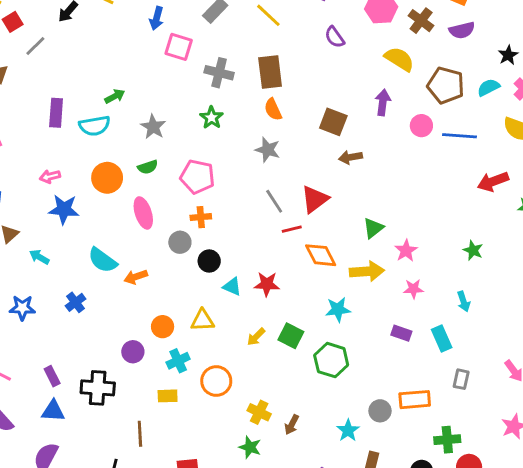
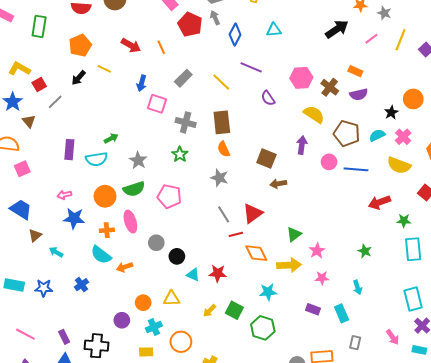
green semicircle: (148, 167) -> (134, 189), size x1.5
orange cross: (201, 217) -> (107, 230), moved

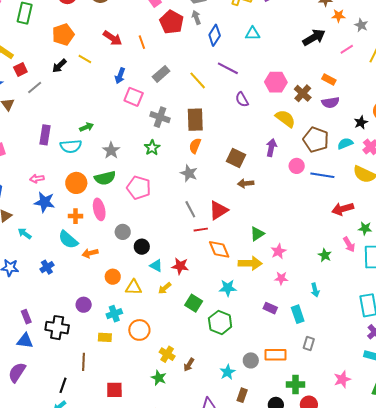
orange semicircle: (224, 149) -> (195, 146), turned 42
orange circle: (143, 303) -> (113, 277), moved
yellow arrow: (210, 311) -> (165, 288), moved
pink arrow: (393, 337) -> (349, 245), moved

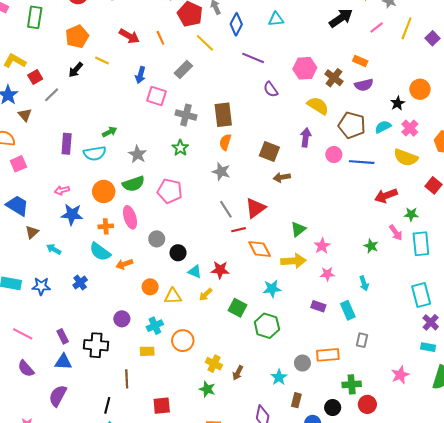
yellow line: (198, 80) -> (205, 43), moved

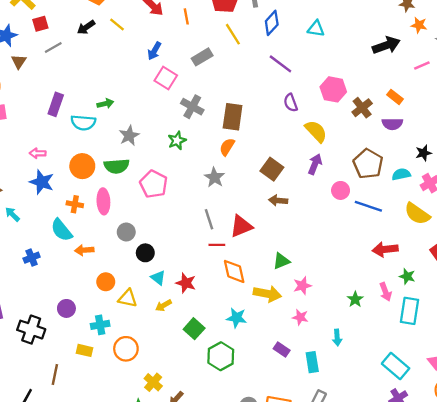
yellow semicircle: (318, 106) -> (316, 131), moved
cyan rectangle: (421, 295) -> (396, 366), turned -50

